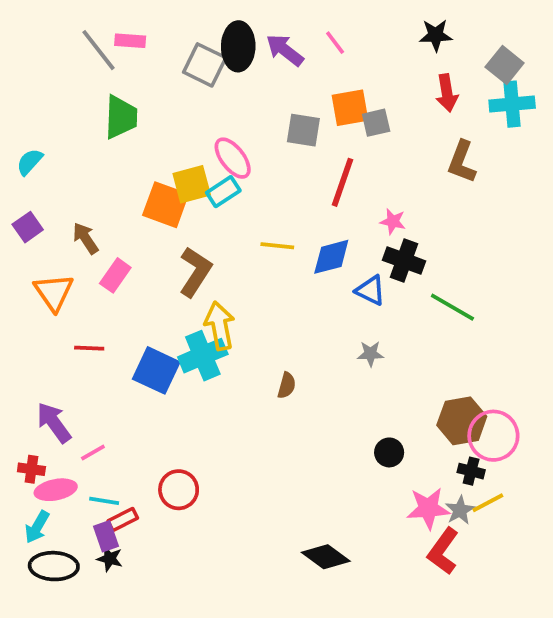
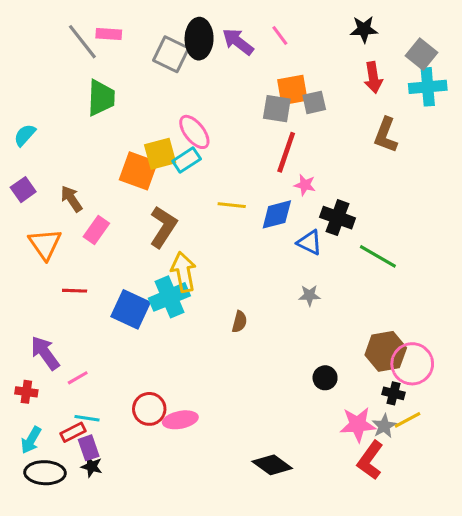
gray square: (303, 130) -> (277, 109), moved
pink star: (393, 221) -> (305, 185), moved
pink ellipse: (56, 490) -> (180, 420), moved
red rectangle: (123, 520) -> (73, 432), moved

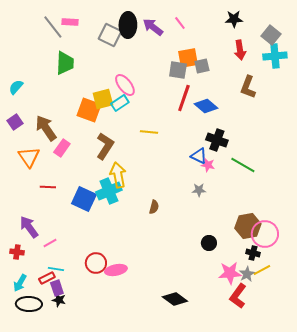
pink star: (305, 185) -> (208, 165), moved
brown arrow: (71, 199) -> (46, 128), size x1.5
blue diamond: (277, 214) -> (206, 106), moved, turned 55

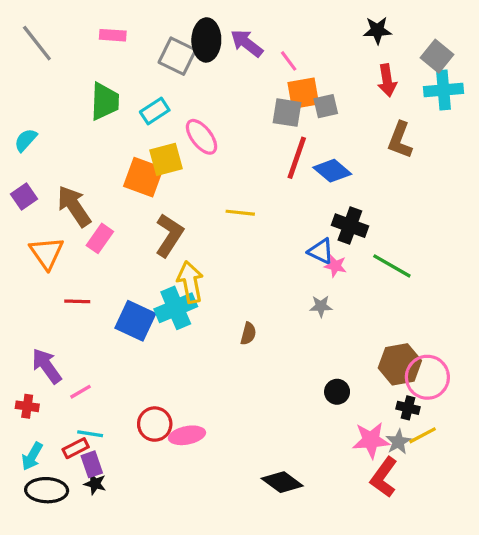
pink line: (180, 23) -> (289, 61), moved
gray line: (53, 27) -> (37, 43), moved
cyan rectangle: (120, 103) -> (155, 111), moved

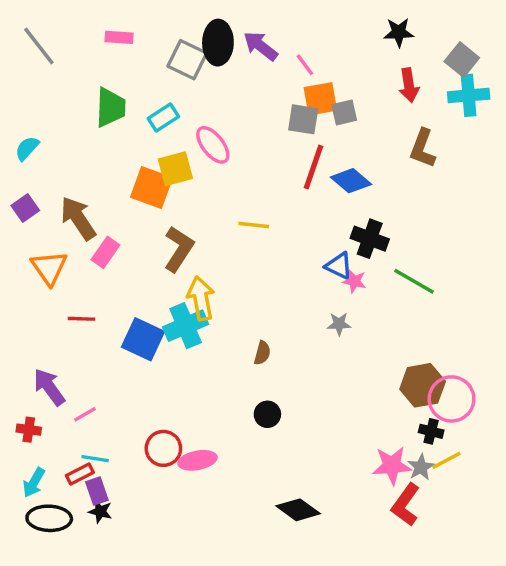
black circle: (337, 392) -> (267, 414), moved

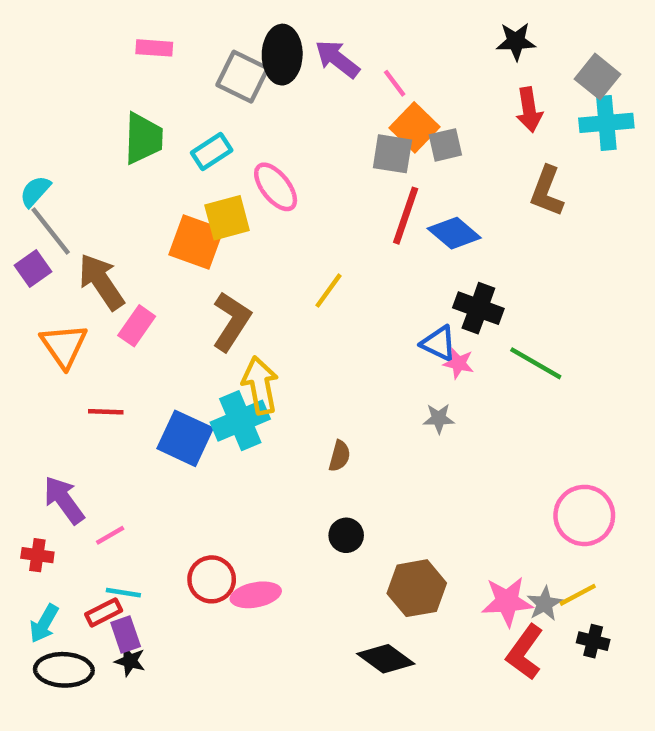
gray line: (39, 46) -> (51, 231), moved
orange square: (320, 99) -> (414, 127), turned -36
yellow line: (254, 225) -> (328, 291), turned -60
brown hexagon: (423, 385) -> (417, 588), moved
black cross: (431, 431) -> (593, 641), moved

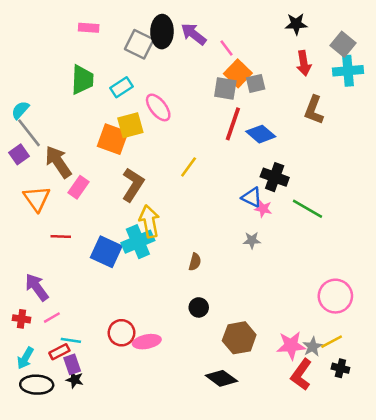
pink line: (110, 535) -> (52, 318), moved

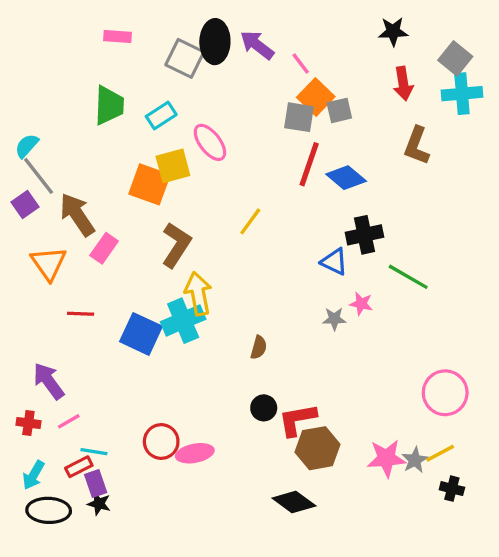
black cross: (275, 177) -> (365, 235), turned -32
pink star: (263, 209) -> (361, 304), moved
red L-shape: (301, 375) -> (297, 420), moved, turned 44

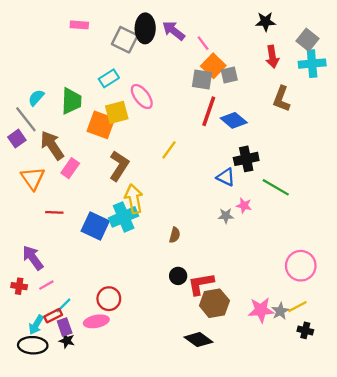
green trapezoid: (109, 105) -> (71, 101), moved
cyan semicircle: (27, 146) -> (36, 98), moved
cyan line: (94, 452) -> (63, 305), turned -54
pink ellipse: (195, 453) -> (96, 321), moved
cyan arrow: (33, 475) -> (36, 325), moved

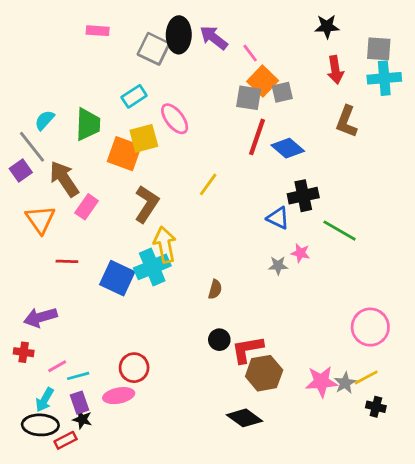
gray square: (308, 40) -> (379, 49), turned -35
purple arrow: (33, 258) -> (40, 317), turned -70
pink line: (46, 285) -> (57, 366), moved
cyan line: (63, 305) -> (78, 376), turned 30
red rectangle: (53, 316) -> (66, 440), moved

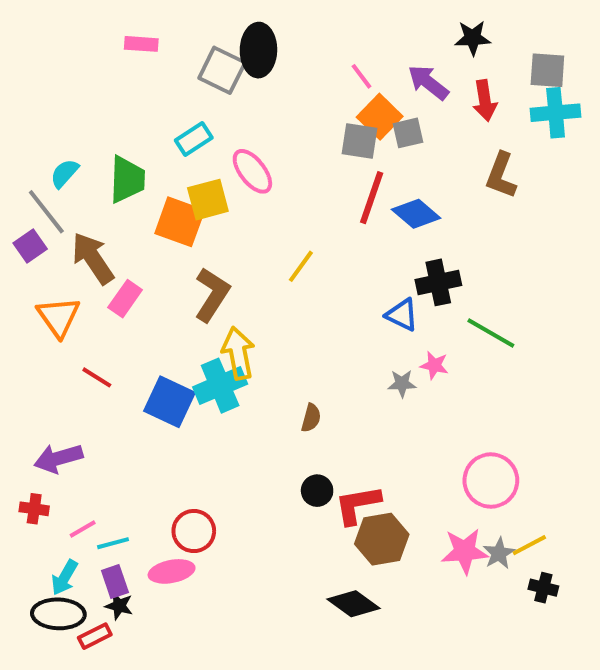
purple arrow: (214, 38) -> (428, 82), moved
red line: (67, 261) -> (97, 377), turned 30
pink circle: (370, 327) -> (491, 481), moved

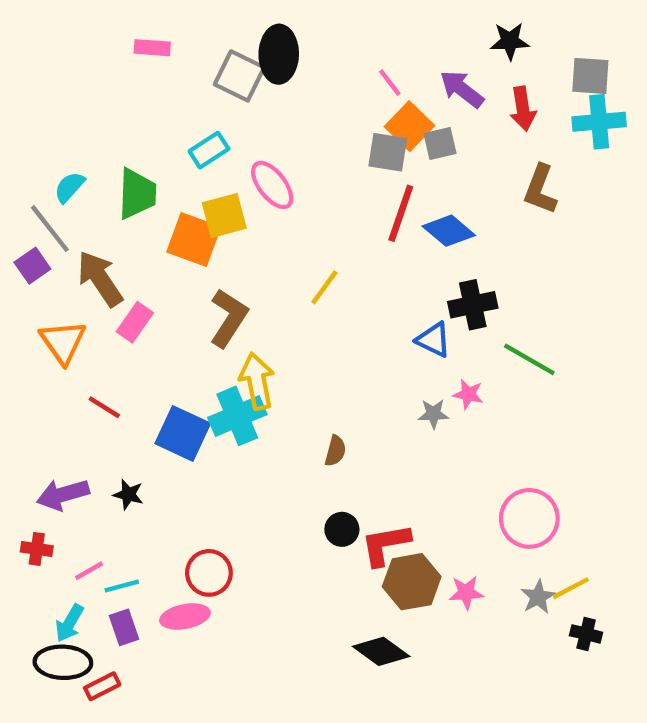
pink star: (465, 551) -> (466, 593), moved, size x0.7
black star: (119, 606) -> (128, 494), moved

